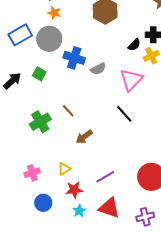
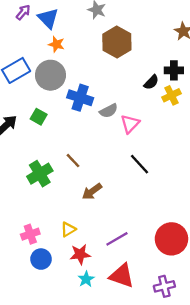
pink triangle: (131, 80) -> (130, 124), moved, size x0.7
blue circle: (43, 203) -> (41, 259), moved

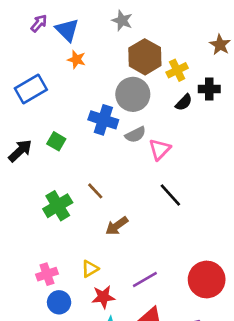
gray circle: (50, 75) -> (133, 94), moved
yellow cross: (171, 95) -> (177, 70), moved

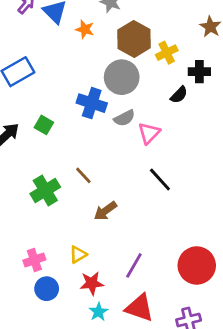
orange star: (76, 59) -> (85, 29), moved
black semicircle: (184, 102) -> (179, 95), moved
purple line: (145, 279) -> (134, 265), turned -30

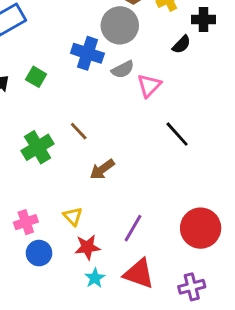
black line: (160, 180) -> (177, 134), moved
yellow triangle: (78, 255) -> (73, 216), turned -42

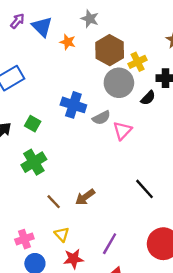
gray circle: (120, 25) -> (119, 83), moved
brown line: (79, 131) -> (54, 202), moved
black line: (177, 134) -> (145, 189), moved
green cross: (38, 147) -> (34, 162), moved

